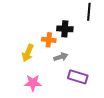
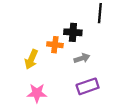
gray arrow: (61, 57) -> (82, 58), moved
purple rectangle: (78, 77) -> (88, 86), turned -36

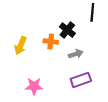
black cross: (73, 32) -> (67, 30), turned 35
yellow arrow: (31, 59) -> (21, 46), moved

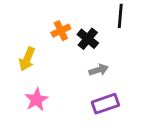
orange cross: (51, 41) -> (61, 31), moved, turned -32
pink star: (34, 86) -> (36, 100), moved, turned -30

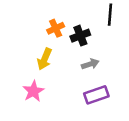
black cross: (88, 39) -> (80, 36), turned 30
yellow arrow: (27, 59) -> (45, 59), moved

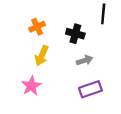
orange cross: (56, 28) -> (37, 27), moved
black cross: (80, 36) -> (75, 34), turned 36

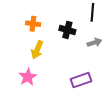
orange cross: (37, 27) -> (33, 24), turned 32
gray arrow: (85, 60) -> (94, 43), moved

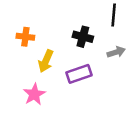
orange cross: (33, 24) -> (25, 37), moved
purple rectangle: (81, 80) -> (79, 74), moved

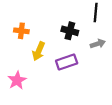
pink star: (34, 94) -> (17, 80), moved

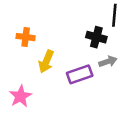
black cross: (70, 31) -> (96, 37), moved
gray arrow: (98, 44) -> (108, 62), moved

